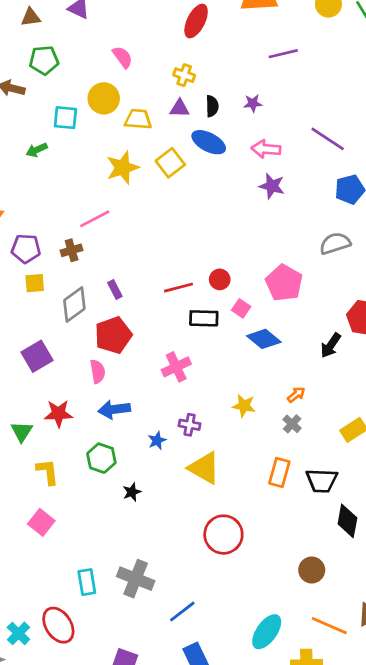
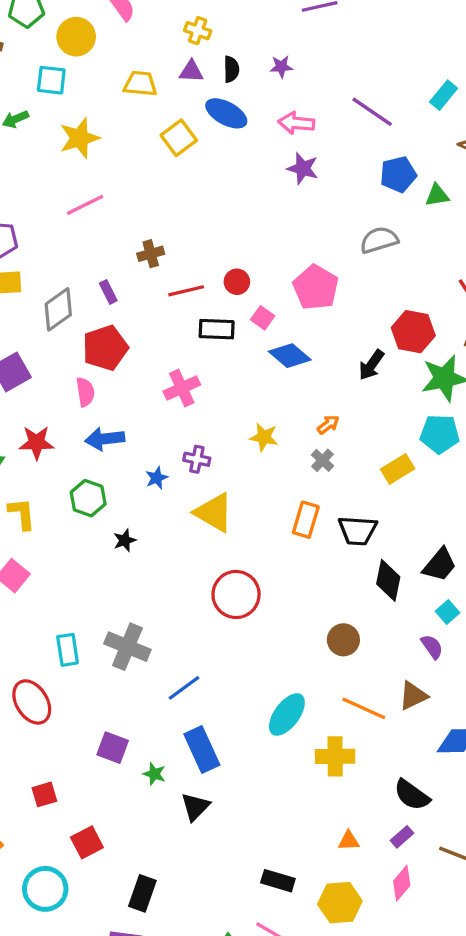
yellow circle: (104, 98) -> (76, 37), moved
yellow star: (123, 168) -> (79, 138), moved
brown cross: (72, 250) -> (151, 254), moved

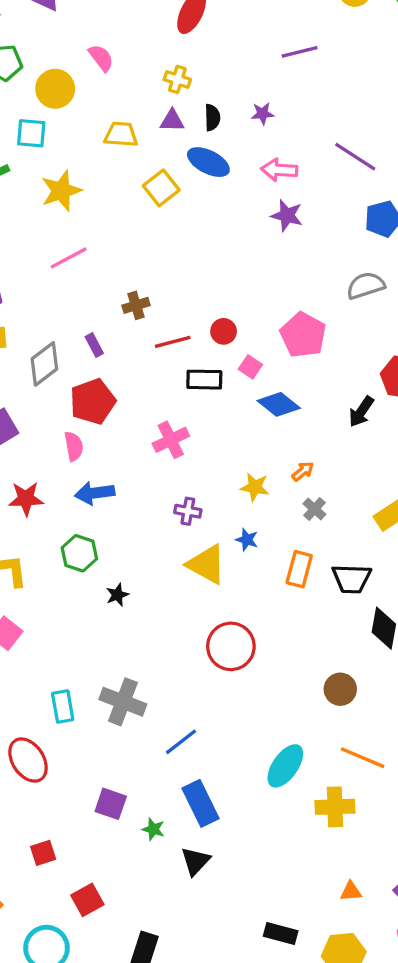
orange arrow: (328, 425) -> (303, 471), moved
blue star: (157, 478) -> (247, 540), moved, turned -30

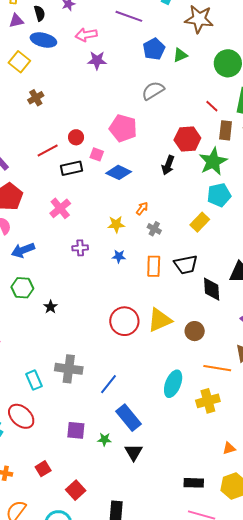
brown cross: (136, 305) -> (36, 98), moved
yellow triangle: (206, 564) -> (160, 320), moved, turned -40

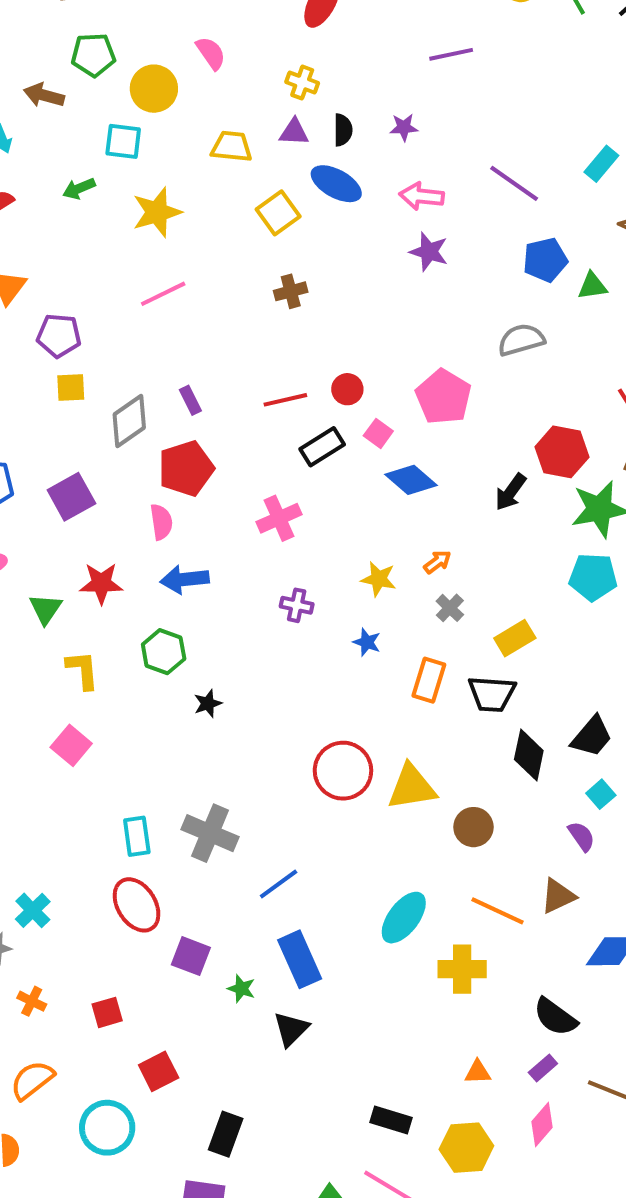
black rectangle: (71, 168) -> (322, 447), turned -35
yellow rectangle: (200, 222) -> (515, 638), moved
red ellipse: (21, 416) -> (137, 905), moved

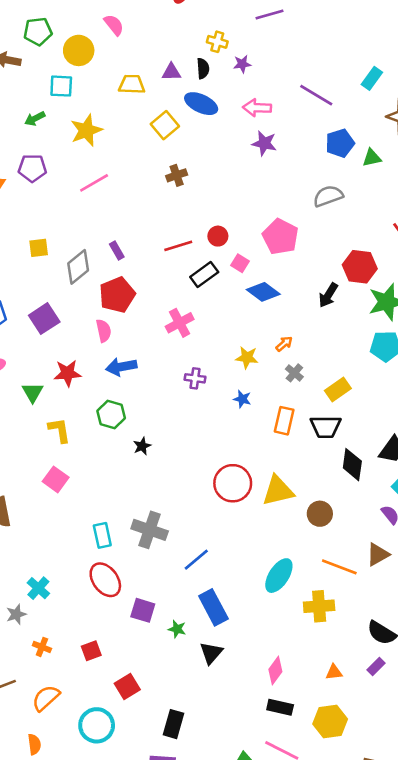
yellow cross: (302, 83) -> (217, 42), moved
purple pentagon: (59, 336) -> (32, 168), moved
pink diamond: (542, 1124) -> (275, 671), moved

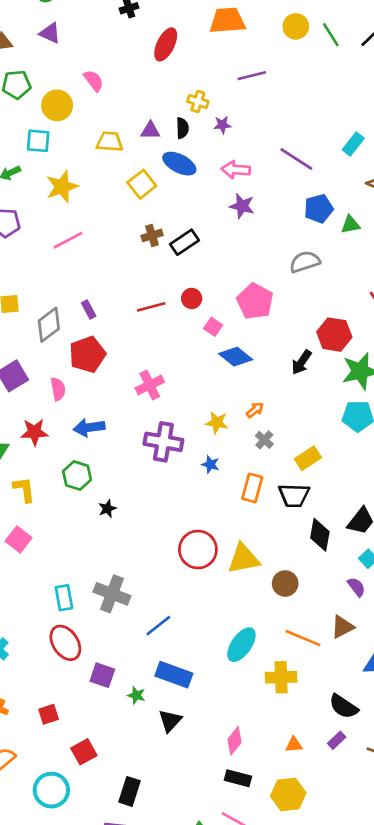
black rectangle: (204, 275) -> (185, 242), moved
pink semicircle: (104, 331) -> (58, 389), moved
purple cross: (195, 378) -> (163, 442), size x1.8
blue rectangle: (213, 607) -> (174, 675), turned -44

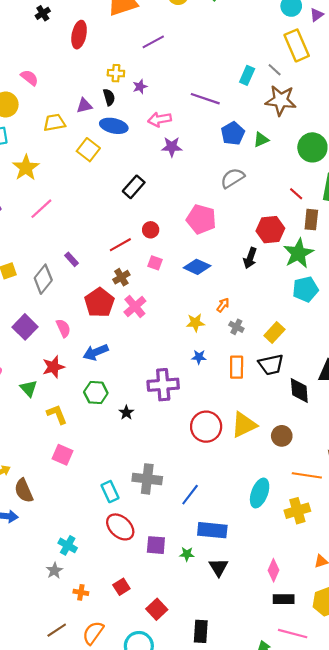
brown cross: (152, 235) -> (121, 277), moved
pink square: (213, 327) -> (155, 263), moved
red pentagon: (87, 354) -> (99, 303), moved
purple cross: (163, 442) -> (163, 385), moved

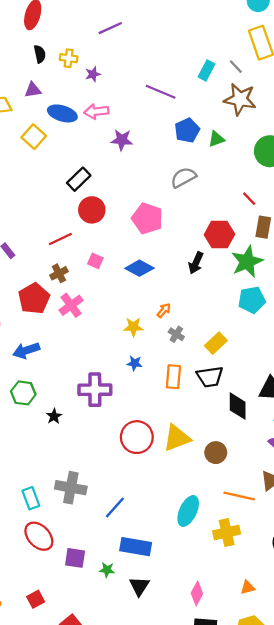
black semicircle: (109, 97) -> (40, 54), moved
pink arrow: (160, 119) -> (96, 111), moved
red circle: (151, 230) -> (92, 210), moved, size x1.5

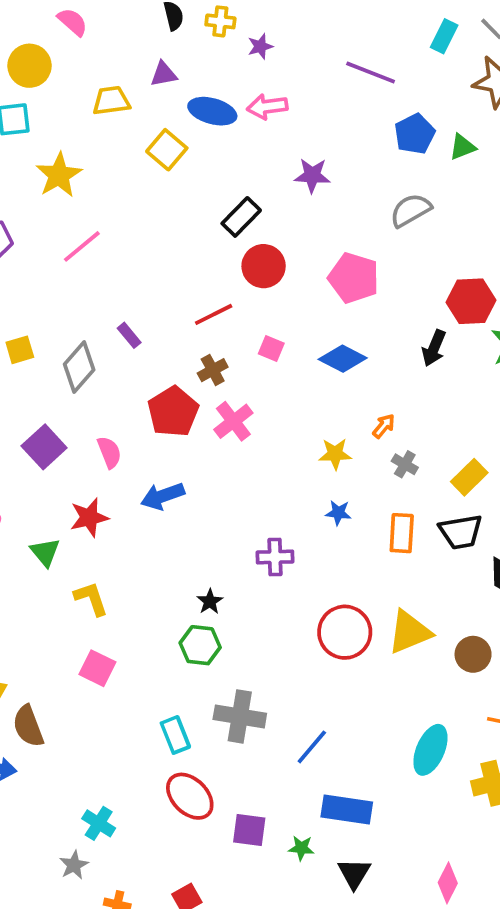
purple star: (122, 140) -> (312, 175), moved
purple cross: (95, 390) -> (275, 557), size x0.7
green hexagon: (23, 393) -> (200, 645), moved

